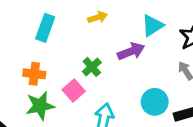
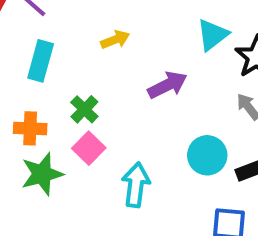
cyan triangle: (153, 26) -> (213, 35), moved
green cross: (92, 67) -> (84, 109), moved

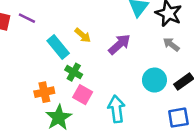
yellow arrow: (115, 40) -> (83, 35), moved, turned 77
cyan rectangle: (41, 61) -> (58, 47), moved, turned -40

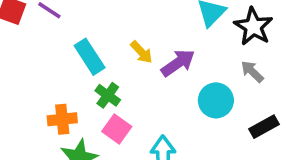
yellow arrow: (83, 35) -> (141, 52), moved
cyan circle: (154, 80) -> (216, 100), moved

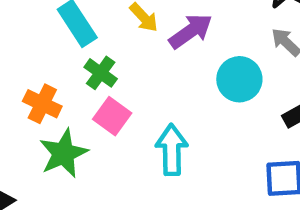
orange cross: (62, 119) -> (42, 104), turned 32

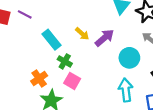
orange cross: (42, 104) -> (39, 78), turned 35
cyan arrow: (172, 150) -> (126, 90), moved

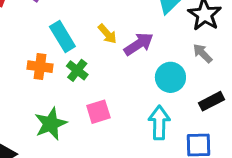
orange cross: (39, 78) -> (40, 67), moved, turned 35
pink square: (72, 81) -> (98, 112), moved, turned 35

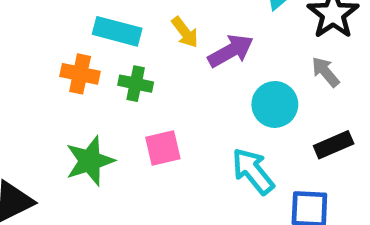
cyan rectangle: (62, 37) -> (117, 31), turned -48
green cross: (77, 70) -> (136, 84), turned -30
cyan arrow: (159, 123) -> (253, 171), turned -44

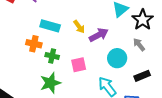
green cross: (136, 84) -> (52, 56), moved
pink square: (163, 148) -> (79, 65), moved
green star: (90, 161) -> (50, 83), moved

